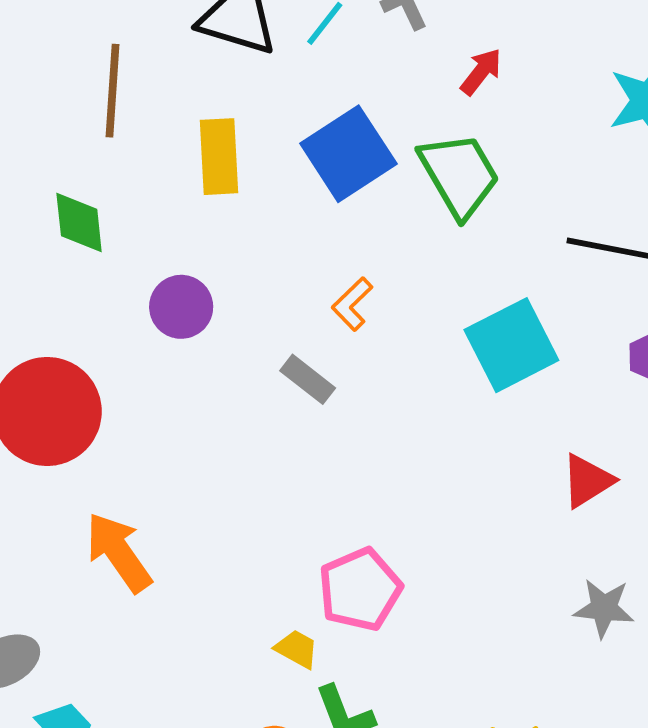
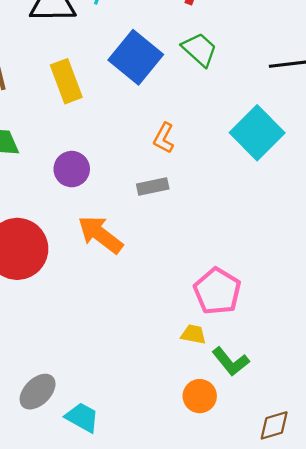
green trapezoid: (459, 175) -> (199, 50), size x0.7
gray rectangle: (308, 379) -> (153, 186), turned -32
orange arrow: (119, 552) -> (100, 235), moved

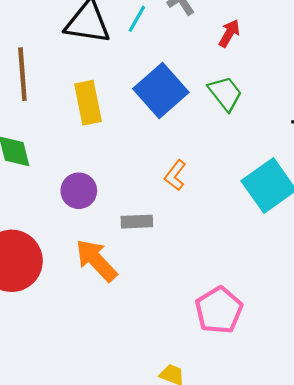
gray rectangle: (153, 186) -> (137, 222), moved
pink pentagon: (217, 291) -> (219, 310), moved

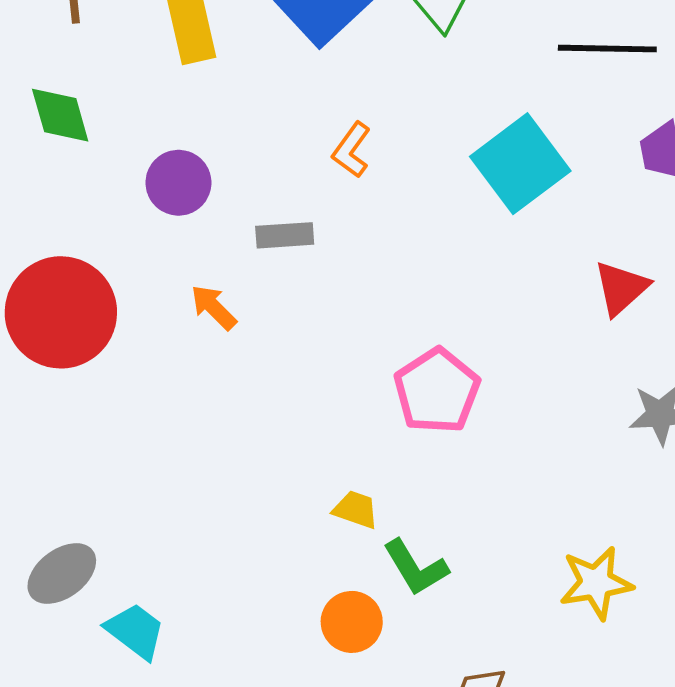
orange arrow: (96, 260) -> (214, 307), size x0.6

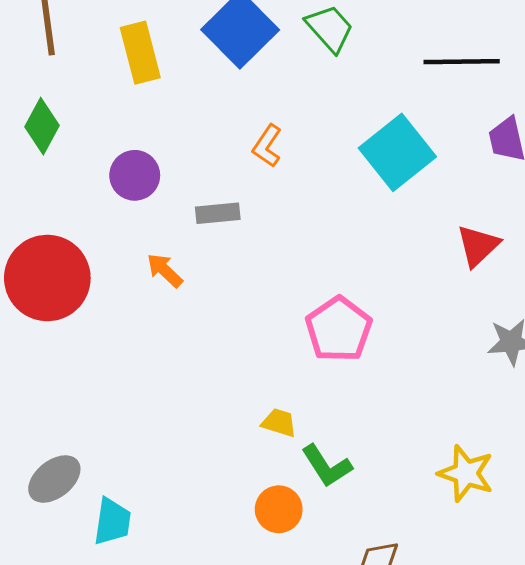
green diamond: (60, 115) -> (42, 126), turned 46
yellow star: (596, 583) -> (466, 473), turned 30
cyan trapezoid: (135, 631) -> (112, 522), turned 63

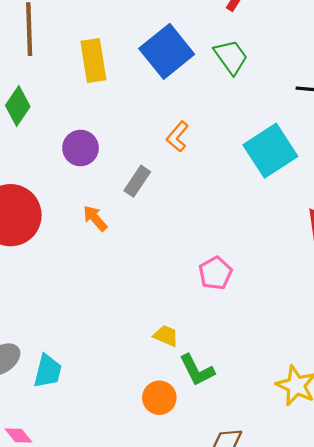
gray rectangle: (218, 213) -> (137, 181), turned -56
pink pentagon: (339, 329) -> (215, 273), size x0.7
cyan trapezoid: (112, 522) -> (48, 371), moved

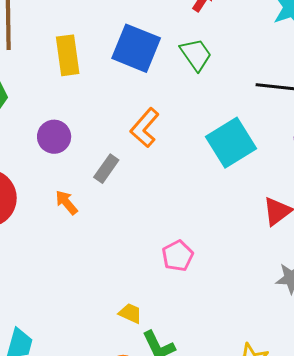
blue square: (167, 51) -> (136, 48), turned -30
orange L-shape: (178, 137) -> (145, 128), size x1.4

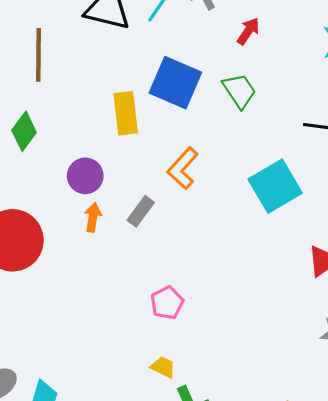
yellow rectangle: (68, 55) -> (126, 113), moved
orange arrow: (66, 203) -> (93, 217), moved, turned 48
pink pentagon: (178, 256) -> (167, 303), moved

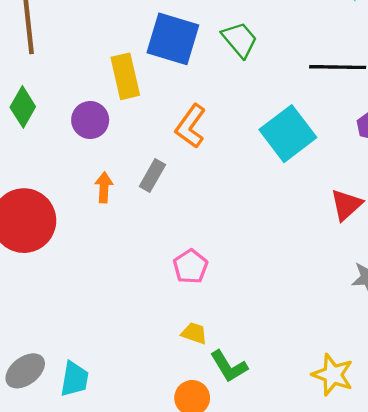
purple circle: (85, 176) -> (90, 120), moved

